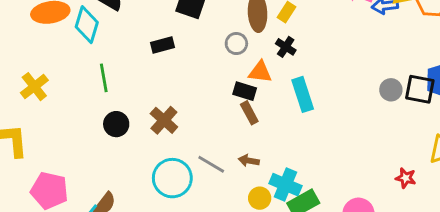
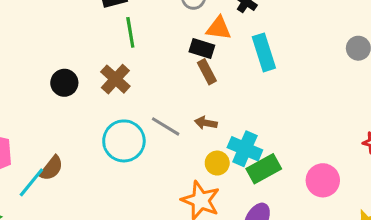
green line: (104, 78) -> (130, 32), moved

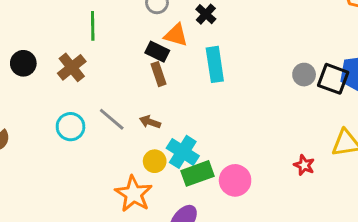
cyan circle: (124, 141) -> (71, 127), size x0.7
pink circle: (323, 180) -> (235, 180), moved

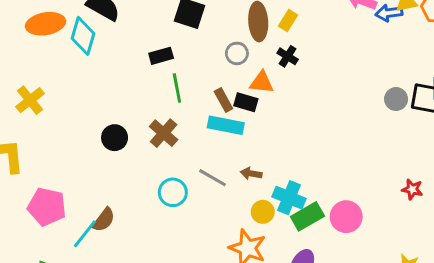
cyan rectangle: (215, 64) -> (226, 125), moved, turned -60
brown rectangle: (158, 74) -> (223, 100), moved

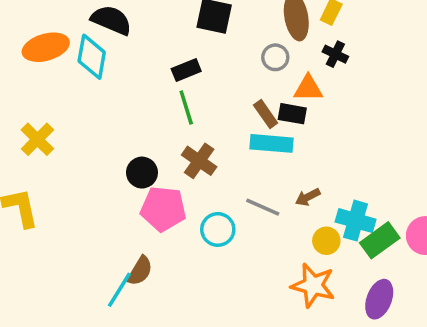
green line: (177, 88) -> (186, 107), moved
brown arrow: (251, 174) -> (308, 197), turned -30
pink pentagon: (47, 207) -> (163, 209), moved

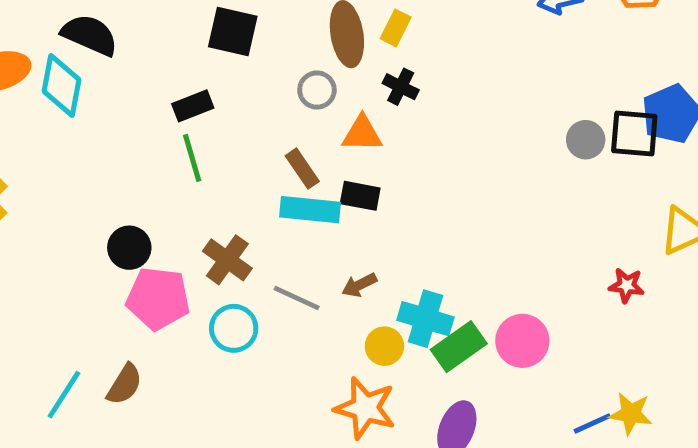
black rectangle: (292, 114) -> (360, 196), moved
brown cross: (199, 161) -> (227, 260), moved
cyan line: (119, 290) -> (64, 395), moved

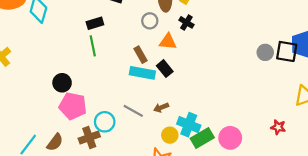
black rectangle: (360, 196) -> (165, 69), turned 35
brown cross: (227, 260) -> (89, 138), moved, turned 30
red star: (627, 285) -> (278, 127), moved

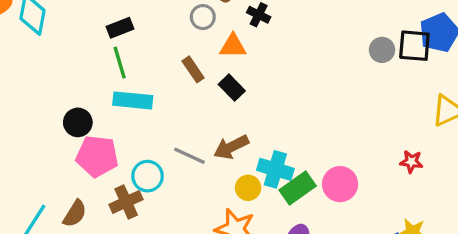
cyan rectangle: (142, 73) -> (133, 100), moved
brown arrow: (161, 108) -> (231, 147), size x1.5

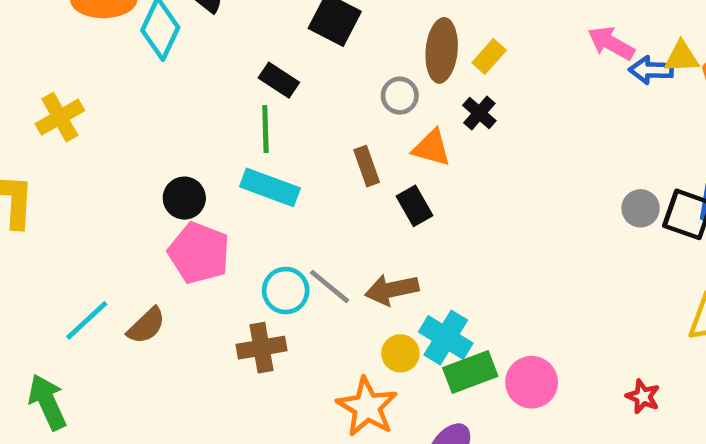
black rectangle: (120, 28) -> (279, 80), turned 40
red star: (411, 162) -> (643, 396), moved
cyan circle: (148, 176) -> (286, 291), moved
brown cross: (126, 202) -> (261, 348), moved

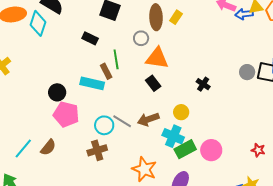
black cross: (479, 113) -> (203, 84), moved
green line: (265, 129) -> (116, 59), moved
orange triangle: (432, 148) -> (157, 58), size x1.4
brown rectangle: (367, 166) -> (106, 71), moved
yellow circle: (400, 353) -> (181, 112), moved

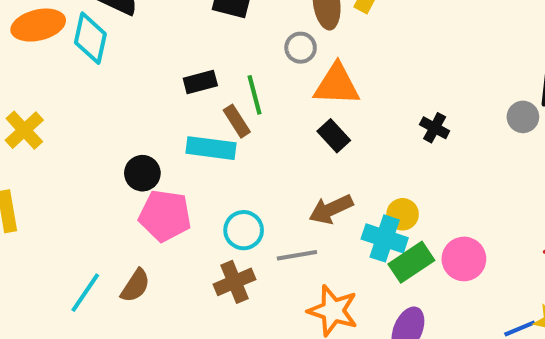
black rectangle: (90, 38) -> (200, 82), moved, turned -35
gray circle: (247, 72) -> (523, 117), moved
yellow circle: (181, 112) -> (403, 214), moved
gray line: (122, 121) -> (297, 255), moved, turned -36

